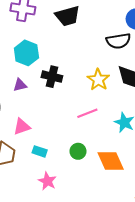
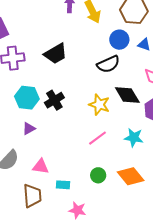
black cross: (52, 77) -> (54, 100), moved, turned -30
pink triangle: (22, 127) -> (41, 166), turned 42

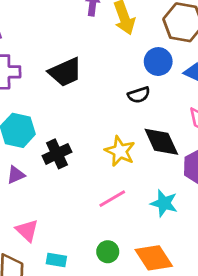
black semicircle: (108, 64) -> (139, 95), size x0.7
black cross: (54, 100) -> (57, 154), moved
pink triangle: (41, 166) -> (27, 230), turned 30

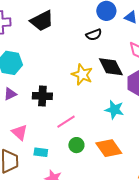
black cross: (57, 154) -> (42, 96), moved, turned 30
pink line: (112, 199) -> (66, 122), moved

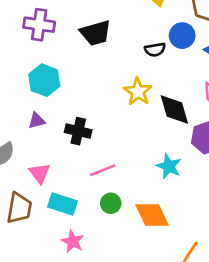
black semicircle: (94, 35) -> (155, 50), moved
yellow star: (82, 75) -> (138, 92), moved
cyan rectangle: (41, 152) -> (63, 204), size x1.5

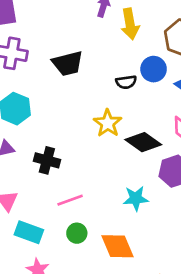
black diamond: (174, 109) -> (143, 142), turned -40
cyan star: (169, 166) -> (136, 198), turned -30

